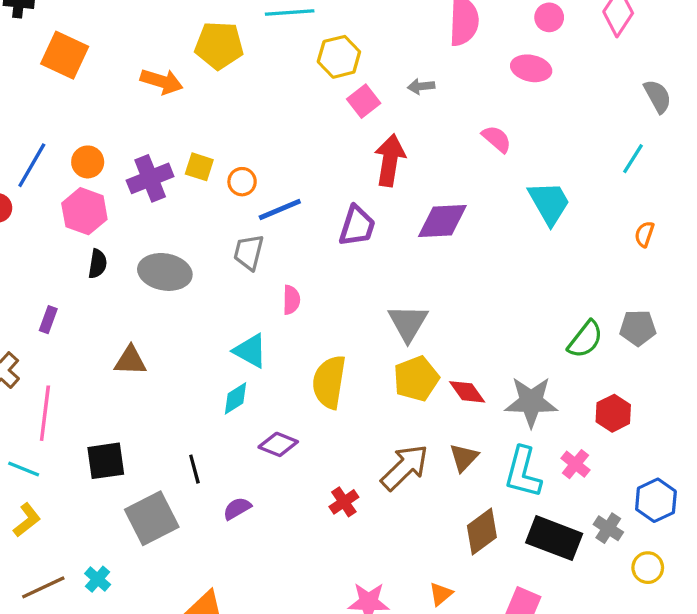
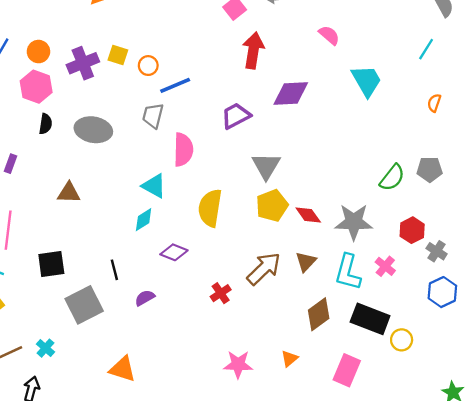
purple trapezoid: (357, 226) -> (236, 116), moved, turned -136
pink semicircle: (291, 300) -> (183, 150), size x1.6
gray cross: (608, 528) -> (437, 251), moved
yellow circle: (648, 568) -> (402, 340), moved

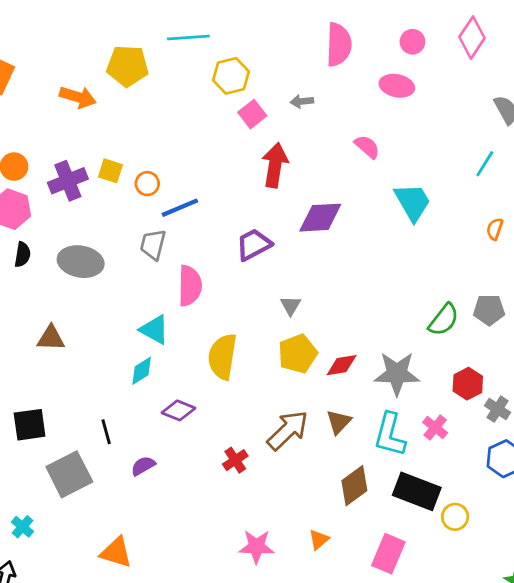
gray triangle: (266, 166) -> (291, 306), size x0.6
red diamond: (308, 215) -> (342, 365), turned -64

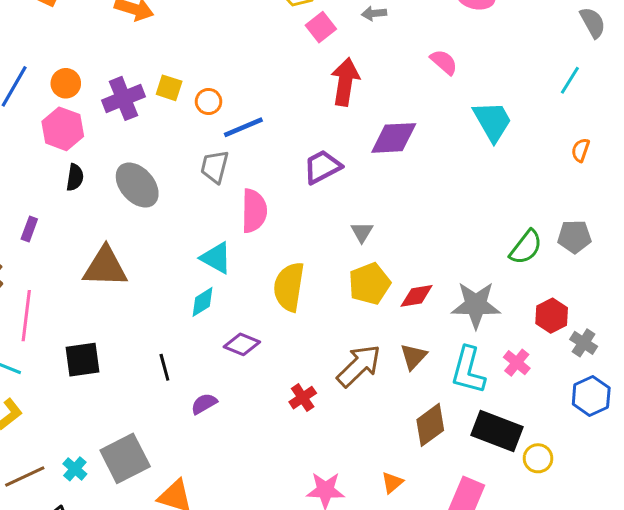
gray ellipse: (81, 262) -> (137, 185), turned 39
brown triangle: (51, 338) -> (105, 267), size x1.5
gray square: (69, 474) -> (125, 458), moved

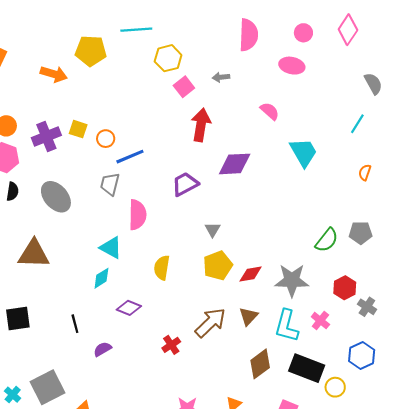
yellow semicircle: (289, 287) -> (162, 268), size x0.7
blue hexagon: (591, 396) -> (362, 355), moved

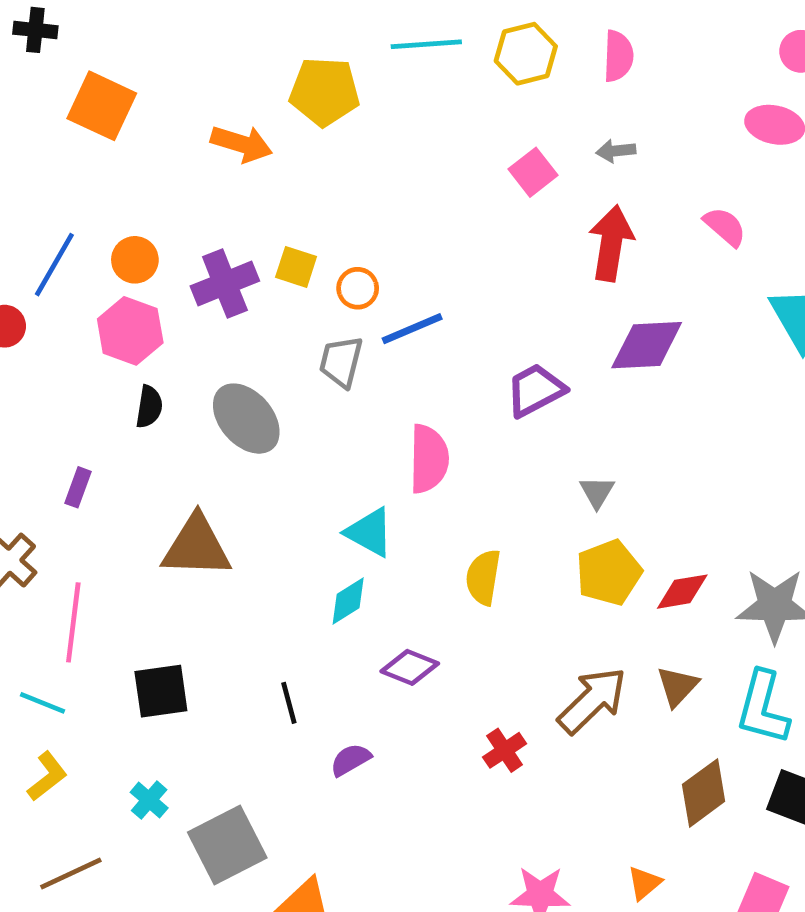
pink semicircle: (248, 35) -> (618, 56), moved, size x0.7
yellow hexagon: (168, 58) -> (526, 54), moved
red arrow: (201, 125) -> (611, 243), moved
gray trapezoid: (110, 184) -> (341, 362), moved
cyan cross: (13, 395) -> (149, 800), moved

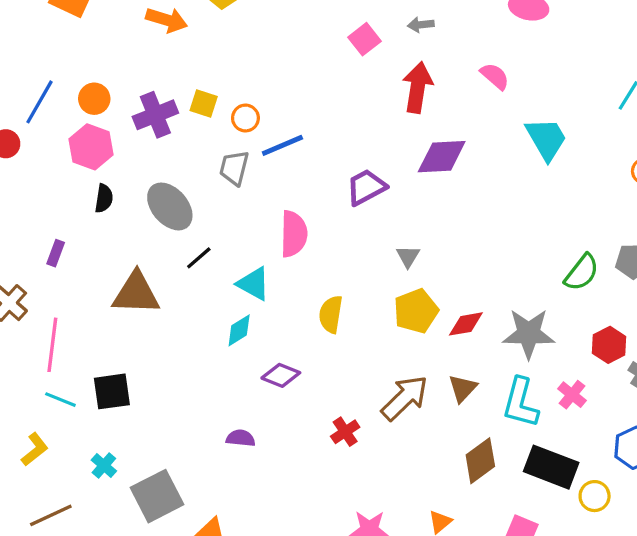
cyan line: (42, 703) -> (60, 400), moved
black line: (289, 703) -> (199, 258), moved, turned 64
purple semicircle: (351, 760) -> (241, 438), turned 36

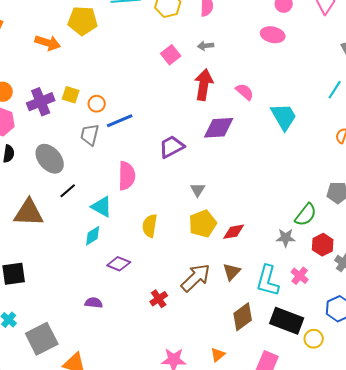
pink semicircle: (495, 76) -> (245, 92), moved
green semicircle: (582, 272) -> (306, 215), moved
gray star: (529, 334) -> (286, 238), moved, size x0.6

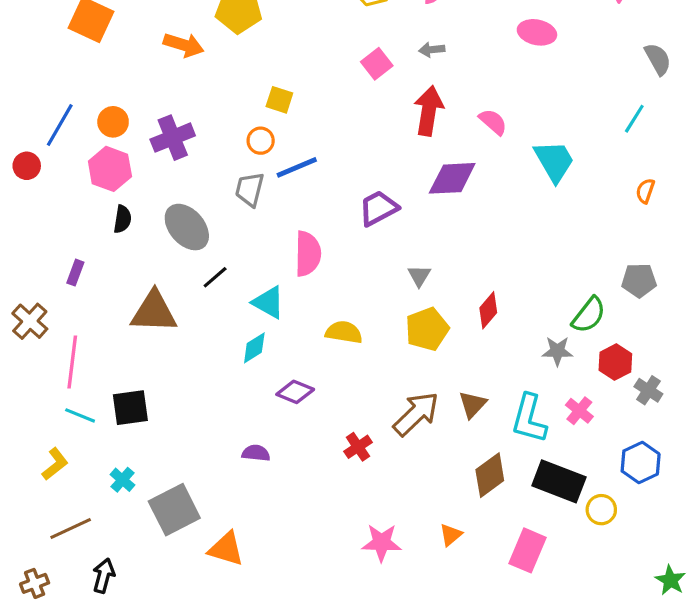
yellow square: (71, 95) -> (279, 100), moved
yellow semicircle: (150, 226) -> (344, 332), turned 90
red diamond: (234, 232) -> (488, 310), moved, turned -40

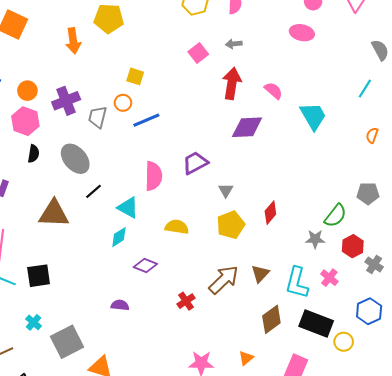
orange arrow: (184, 45) -> (73, 41), turned 65
gray trapezoid: (250, 189) -> (98, 117), moved
purple trapezoid: (378, 208) -> (195, 163), moved

